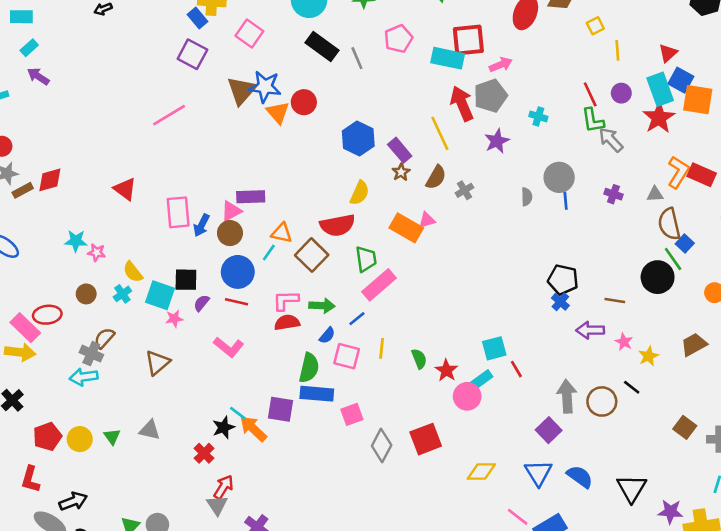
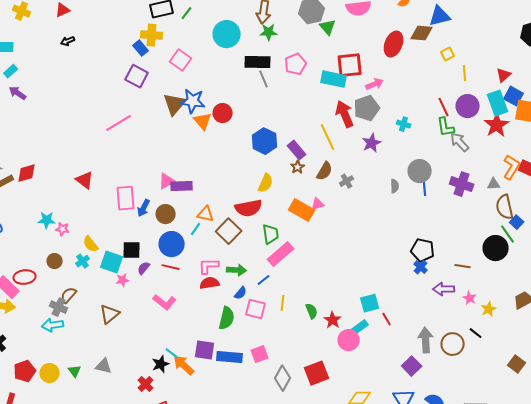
black rectangle: (322, 46) -> (258, 62), moved, turned -35
purple circle: (621, 93) -> (468, 106), size x1.5
purple cross: (614, 194) -> (462, 184), size x1.6
pink triangle: (231, 211) -> (167, 181), moved
blue rectangle: (317, 394) -> (230, 357), moved

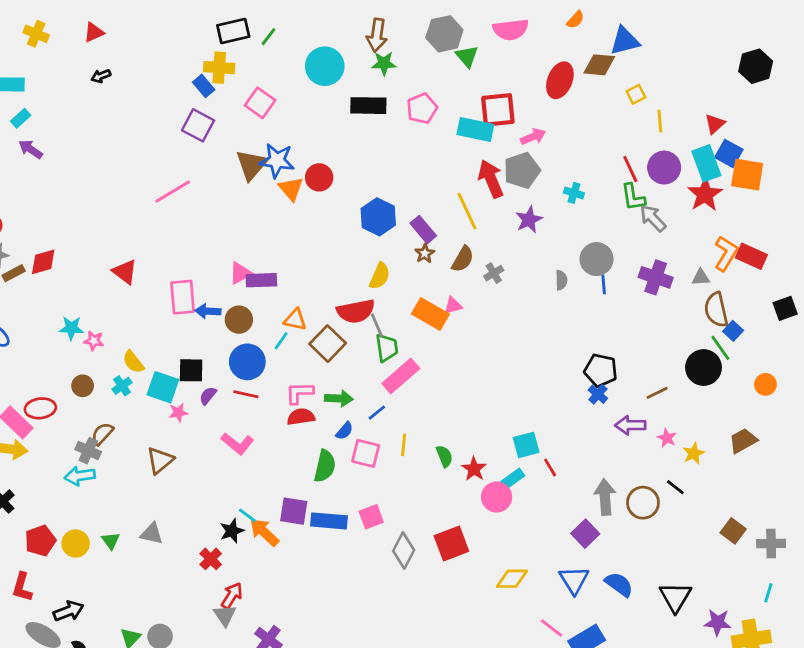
gray line: (264, 79) -> (377, 325), moved
blue arrow: (144, 208) -> (208, 311), turned 66
brown line: (463, 266) -> (657, 393), turned -35

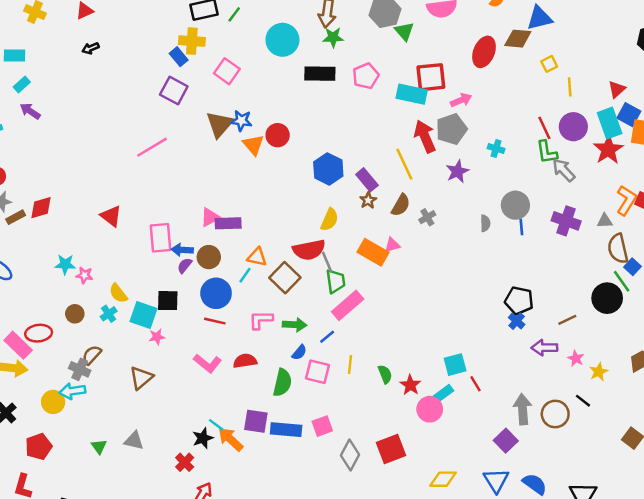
blue star: (277, 161) -> (241, 121), size x0.7
purple semicircle: (208, 396) -> (185, 266), moved
red semicircle: (301, 417) -> (245, 361), moved
yellow circle: (76, 543) -> (53, 402), moved

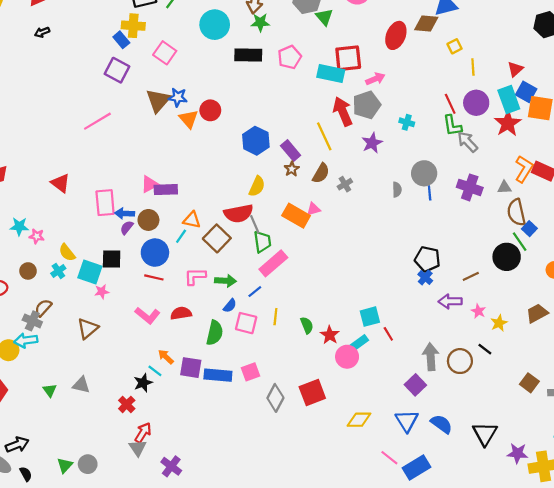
orange arrow: (231, 439) -> (166, 357), moved, size x0.7

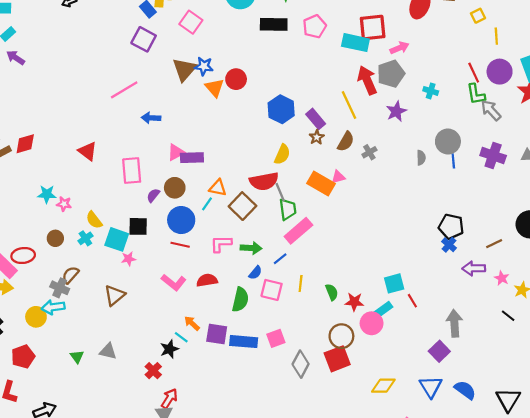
blue arrow: (125, 213) -> (151, 118), moved
red star: (330, 335) -> (354, 302), turned -30
brown circle: (460, 361) -> (341, 336), moved

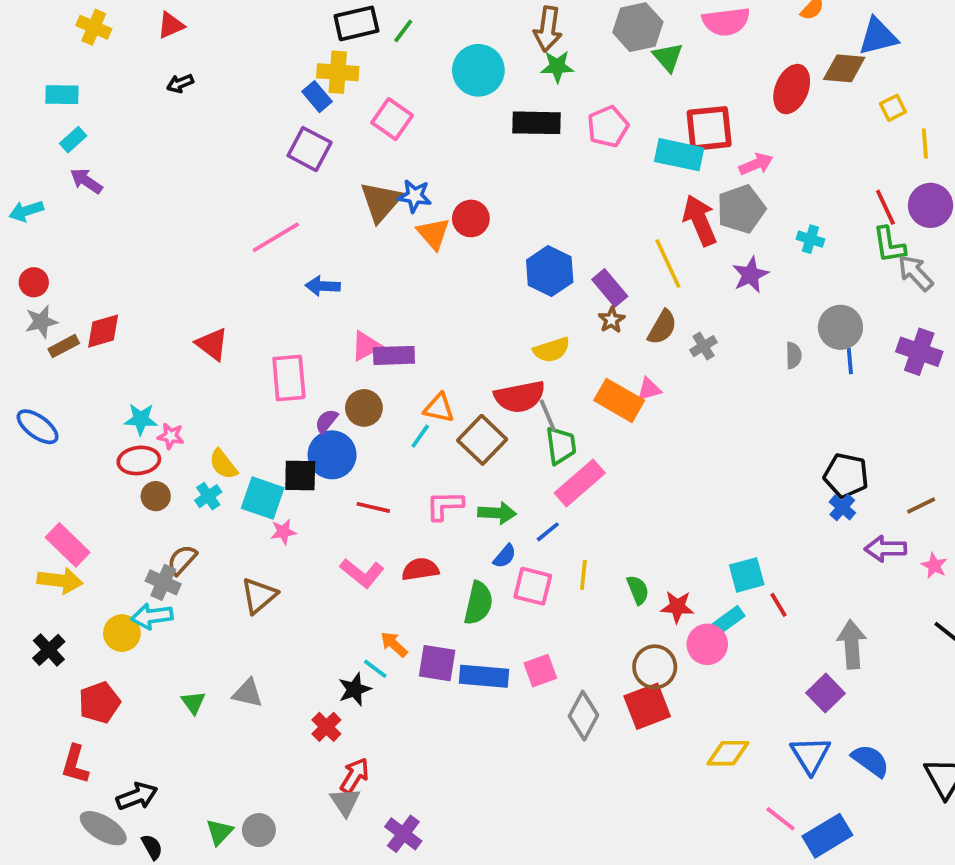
yellow semicircle: (282, 154) -> (552, 350), turned 48
blue circle: (181, 220) -> (332, 455), moved
red ellipse: (23, 256) -> (139, 460), moved

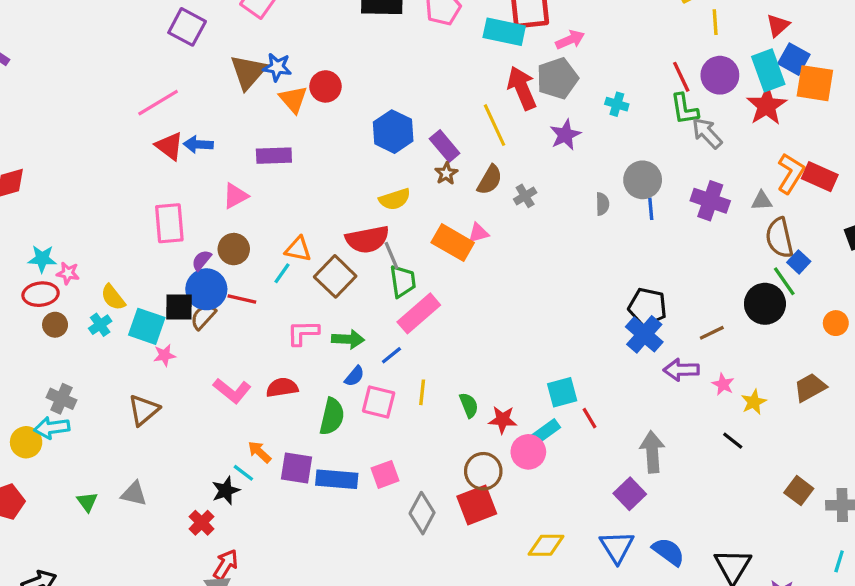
red triangle: (212, 344) -> (169, 146), moved
purple rectangle: (394, 355) -> (274, 156), moved
red line: (373, 507) -> (242, 299), moved
blue cross: (842, 507) -> (644, 334), size x1.6
brown semicircle: (182, 560) -> (203, 317), moved

